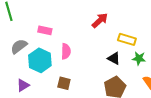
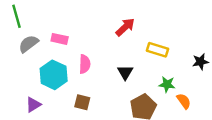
gray semicircle: (19, 46) -> (28, 44), moved
black triangle: (114, 58) -> (125, 72), moved, turned 32
green star: (139, 58) -> (167, 84), moved

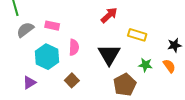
black triangle: (125, 72) -> (109, 55), size x1.6
orange semicircle: (184, 101) -> (169, 66), moved
brown square: (82, 102) -> (72, 80), turned 32

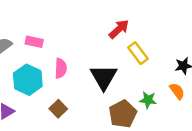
red arrow: (109, 15) -> (119, 29), moved
yellow rectangle: (137, 35) -> (138, 53), turned 36
green star: (145, 65) -> (148, 100), moved

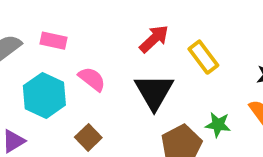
red arrow: (119, 29) -> (154, 39), moved
pink semicircle: (61, 68) -> (92, 79), turned -54

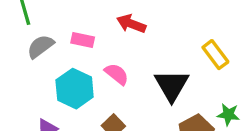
red arrow: (154, 39) -> (131, 24), moved, turned -116

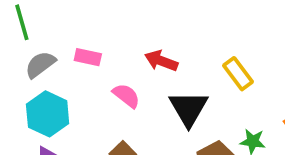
red arrow: (131, 24) -> (161, 61), moved
cyan hexagon: (75, 89) -> (48, 114), moved

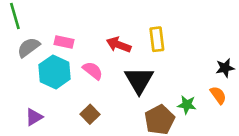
yellow rectangle: (238, 74) -> (157, 39), moved, turned 30
cyan hexagon: (48, 114) -> (54, 72), moved

